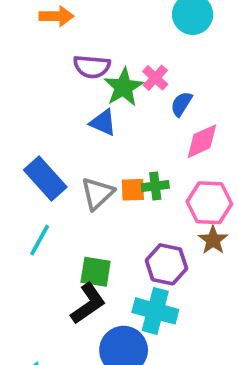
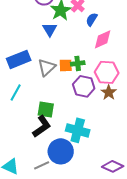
blue triangle: (103, 123) -> (50, 29), turned 35
blue rectangle: (45, 179) -> (19, 59), turned -70
purple hexagon: (166, 264) -> (84, 86), moved

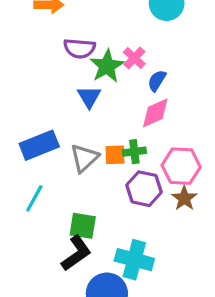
pink diamond: (103, 39) -> (155, 113), moved

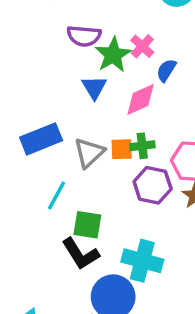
pink diamond: (155, 113) -> (141, 99), moved
cyan line: (34, 198) -> (56, 196), moved
black L-shape: (76, 253) -> (81, 254), turned 93

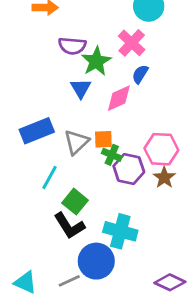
pink cross: (142, 46) -> (132, 43), moved, size x1.4
green cross: (142, 146) -> (112, 155), moved, turned 30
green square: (87, 225) -> (75, 202), turned 30

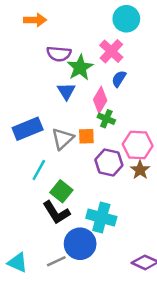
pink diamond: (119, 98) -> (100, 100), turned -35
green cross: (112, 155) -> (106, 119), moved

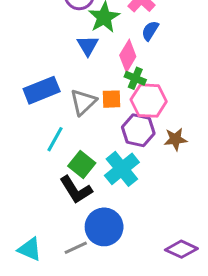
pink hexagon: (138, 145) -> (149, 101), moved
brown star: (140, 170) -> (175, 139), turned 30
cyan cross: (101, 217) -> (122, 169), moved, turned 36

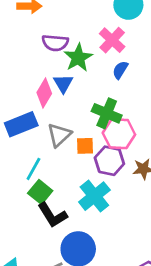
pink diamond: (128, 56) -> (44, 93), moved
green cross: (135, 78) -> (107, 113), size x1.5
orange square: (111, 99) -> (85, 146), moved
green square: (82, 164) -> (40, 192), moved

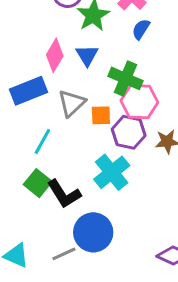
blue triangle: (63, 83) -> (87, 55), moved
green square: (40, 192) -> (38, 183), moved

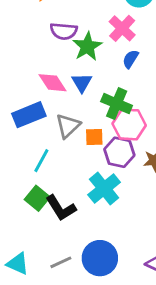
pink diamond: (55, 55) -> (53, 83), turned -64
blue circle: (93, 232) -> (100, 258), moved

